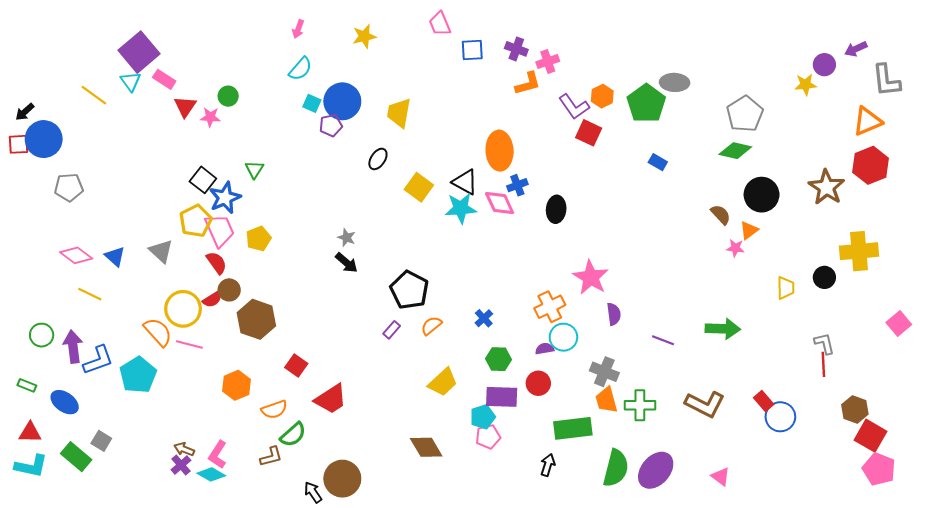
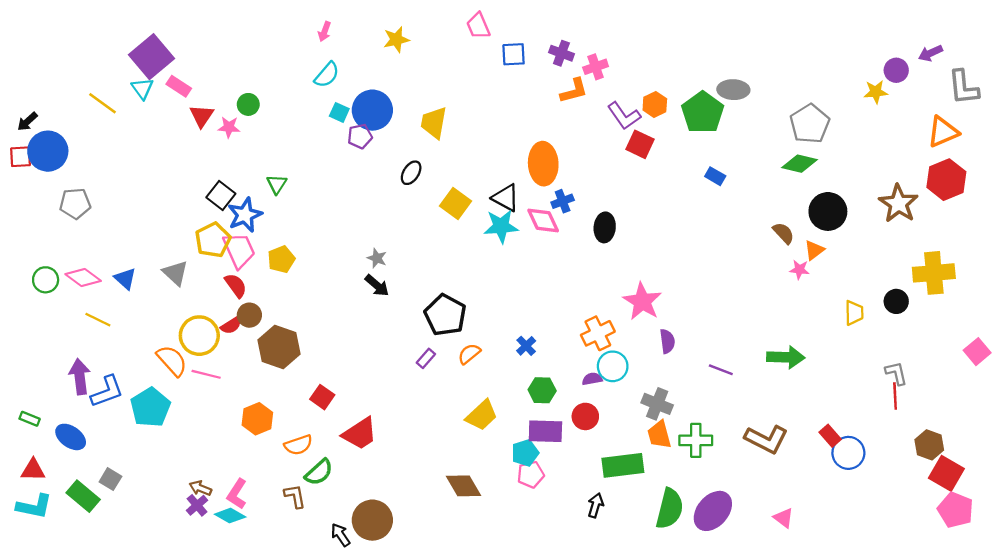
green circle: (42, 335) -> (46, 280), moved
brown L-shape: (271, 457) -> (295, 496), turned -85

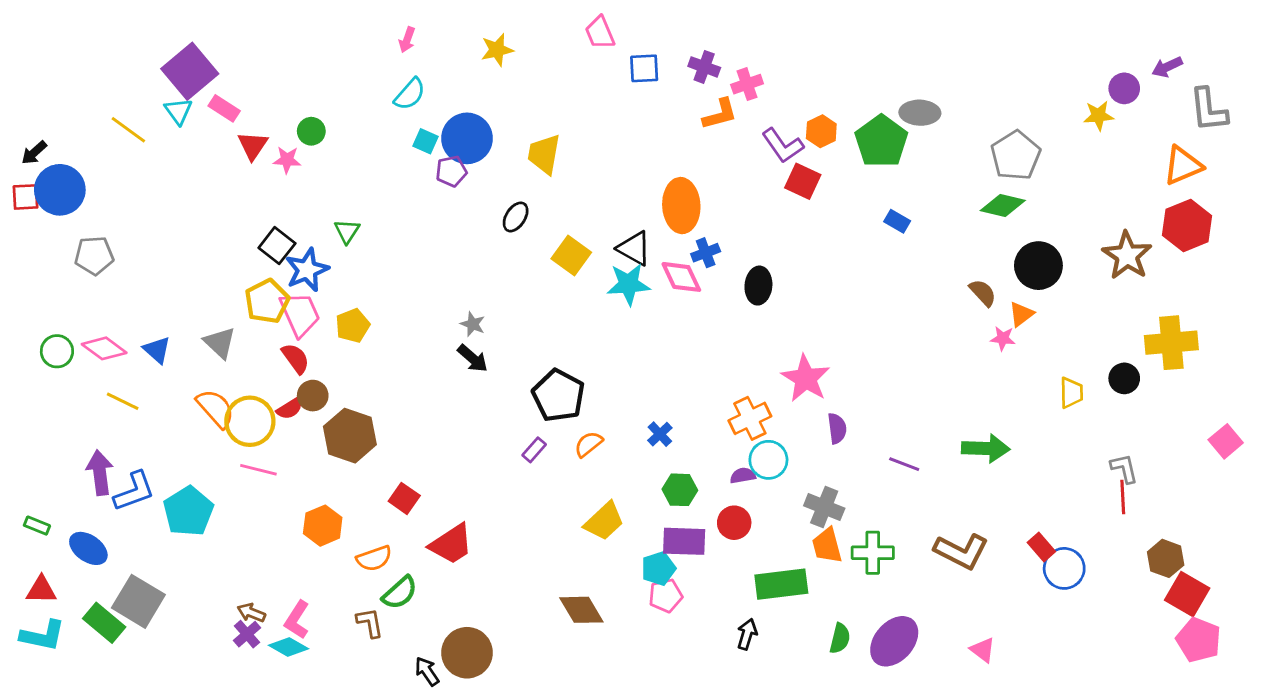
orange semicircle: (172, 361) -> (216, 408), moved
gray square: (110, 479) -> (138, 601), size x1.8
green semicircle: (670, 509) -> (840, 638), size x0.6

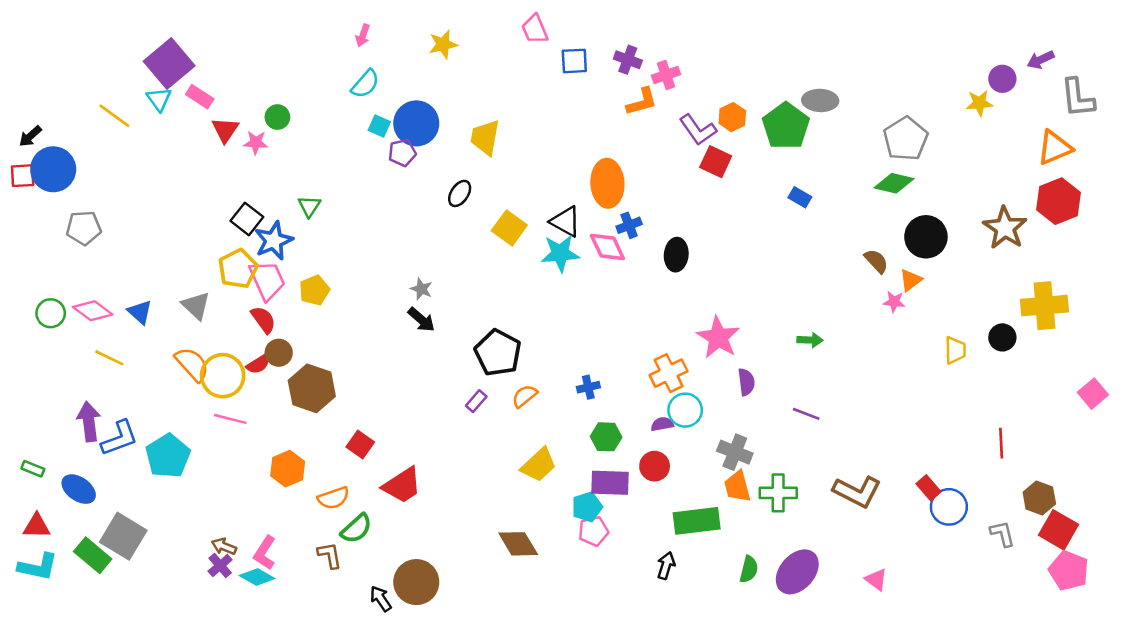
blue cross: (660, 434) -> (588, 387), turned 30
green arrow: (986, 448) -> (810, 340), moved, size x0.6
gray L-shape: (1124, 468) -> (1002, 534), moved

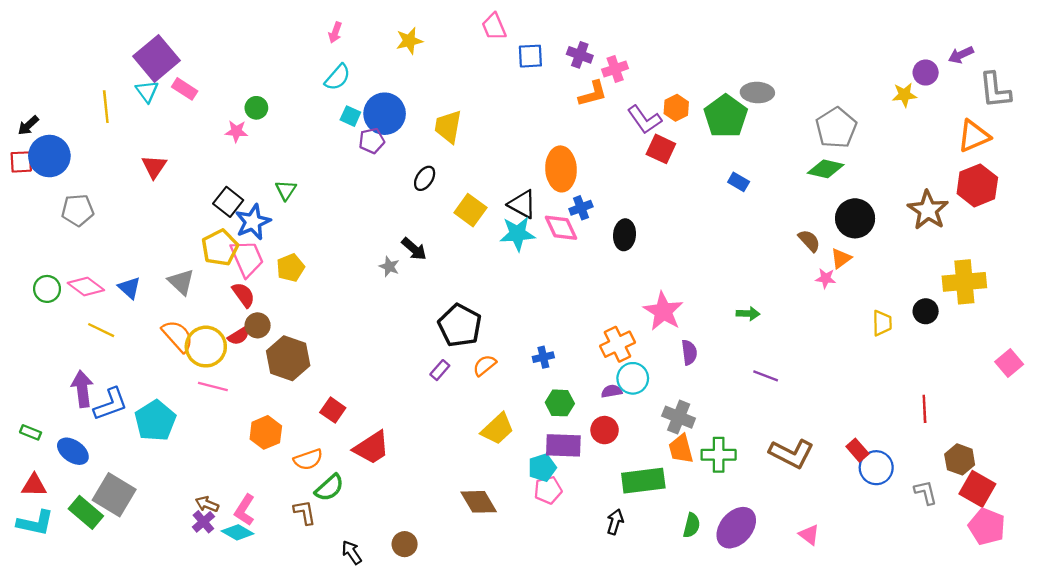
yellow line: (114, 116) -> (106, 107), turned 48
red triangle: (225, 130) -> (154, 167), moved
black arrow: (421, 320) -> (414, 249), moved
purple line: (806, 414) -> (766, 376), moved
brown circle: (416, 582) -> (405, 544), moved, size x0.6

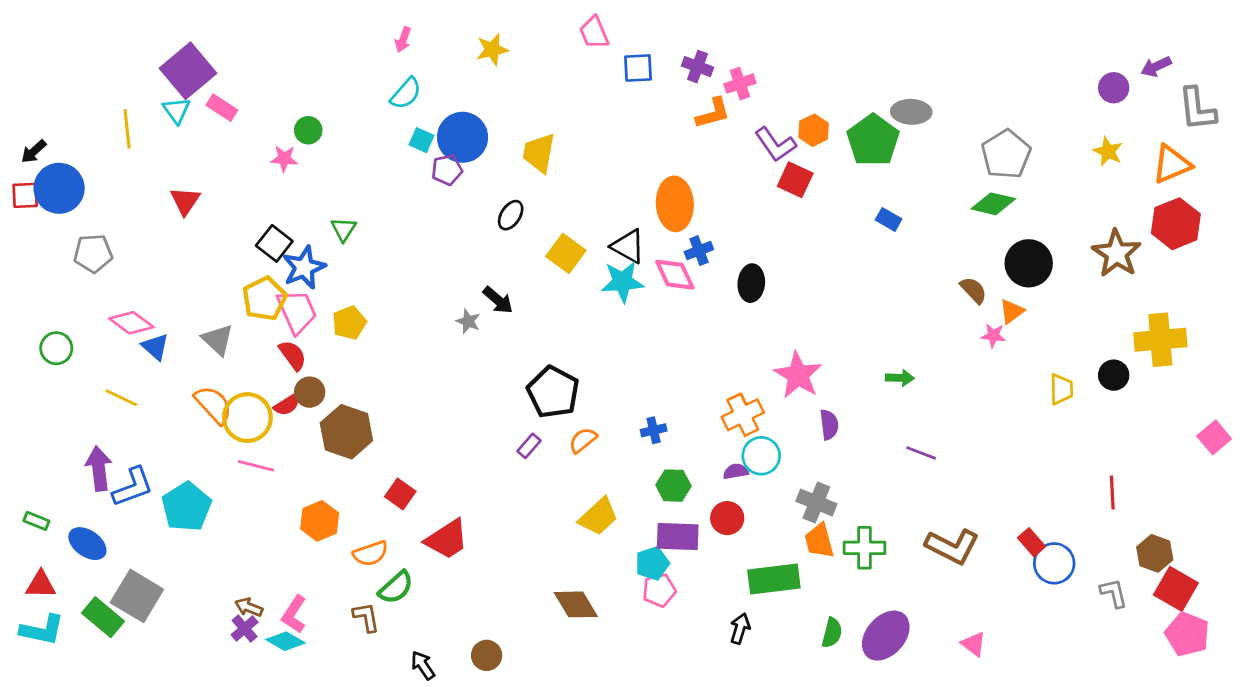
yellow star: (904, 95) -> (1108, 151), moved, turned 30
pink diamond: (86, 287) -> (131, 323), moved

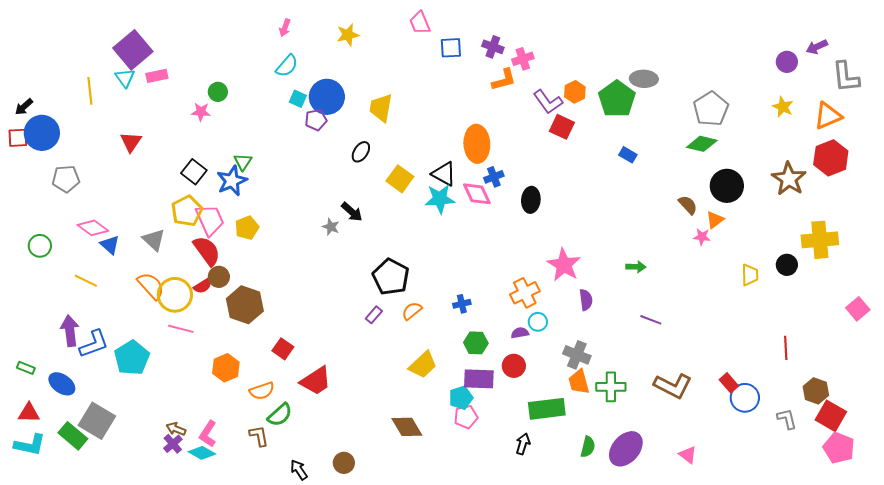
pink rectangle: (222, 108) -> (157, 76), turned -45
blue star: (304, 268) -> (232, 181), moved
red semicircle: (293, 355) -> (207, 251), size x1.4
cyan circle: (761, 456) -> (538, 322), size x0.7

